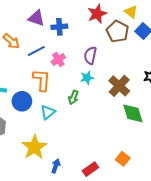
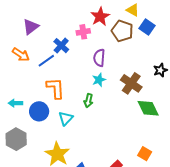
purple triangle: (36, 18) -> (31, 27), moved, turned -48
blue cross: (59, 27) -> (61, 46), moved, turned -35
pink cross: (58, 59) -> (83, 32), moved, turned 32

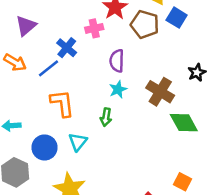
blue circle: (39, 111) -> (45, 147), moved

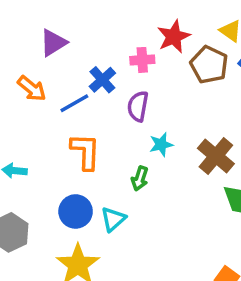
purple semicircle: (117, 61) -> (138, 106), moved
cyan triangle: (78, 142) -> (113, 219), moved
blue circle: (45, 147) -> (76, 211), moved

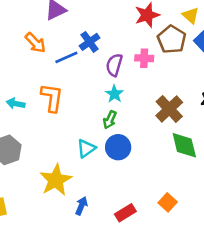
pink cross: (142, 60) -> (144, 58), moved
cyan star: (161, 145) -> (114, 94), moved, turned -30
orange L-shape: (85, 152) -> (52, 98), moved
blue circle: (76, 211) -> (118, 147), moved

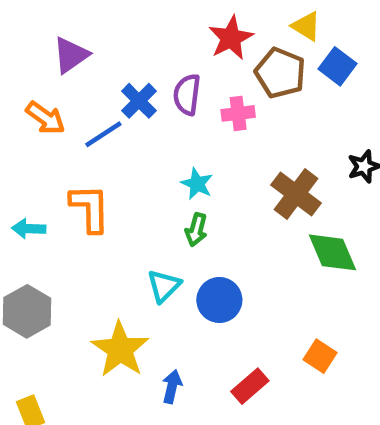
purple semicircle: (114, 65) -> (187, 95), moved
blue circle: (118, 147) -> (219, 300), moved

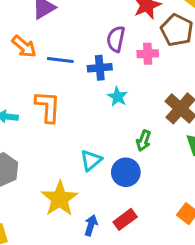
blue cross: (139, 101) -> (100, 68), moved, turned 35
blue line: (103, 134) -> (60, 60), turned 35
green arrow: (196, 230) -> (144, 141), moved
red rectangle: (250, 386) -> (125, 219), moved

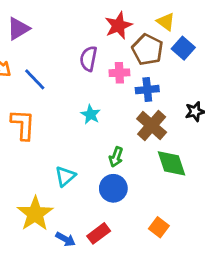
blue line: (60, 60) -> (35, 79), turned 40
blue cross: (100, 68) -> (147, 90), moved
blue circle: (126, 172) -> (113, 188), moved
blue arrow: (91, 225) -> (66, 239), turned 102

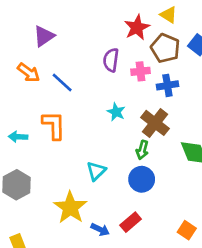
yellow triangle: (166, 22) -> (169, 15), moved
brown cross: (152, 125) -> (155, 123), moved
orange square: (159, 227) -> (187, 230), moved

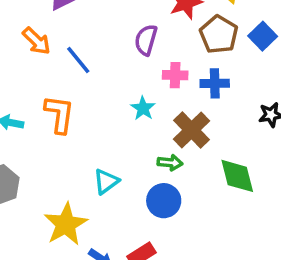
pink cross: (141, 71) -> (175, 75), moved
green arrow: (142, 150) -> (170, 163), turned -108

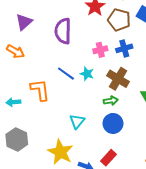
purple semicircle: (146, 40) -> (63, 31), moved, size x1.4
blue line: (78, 60) -> (66, 74), moved

